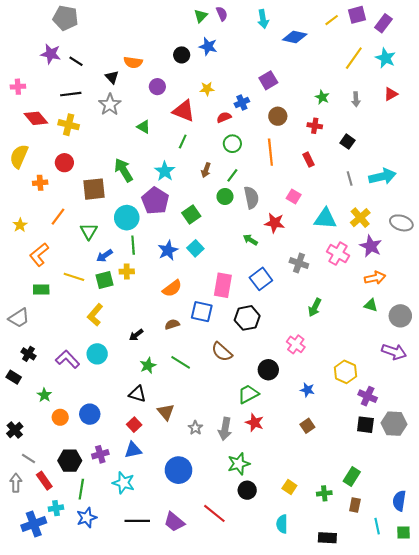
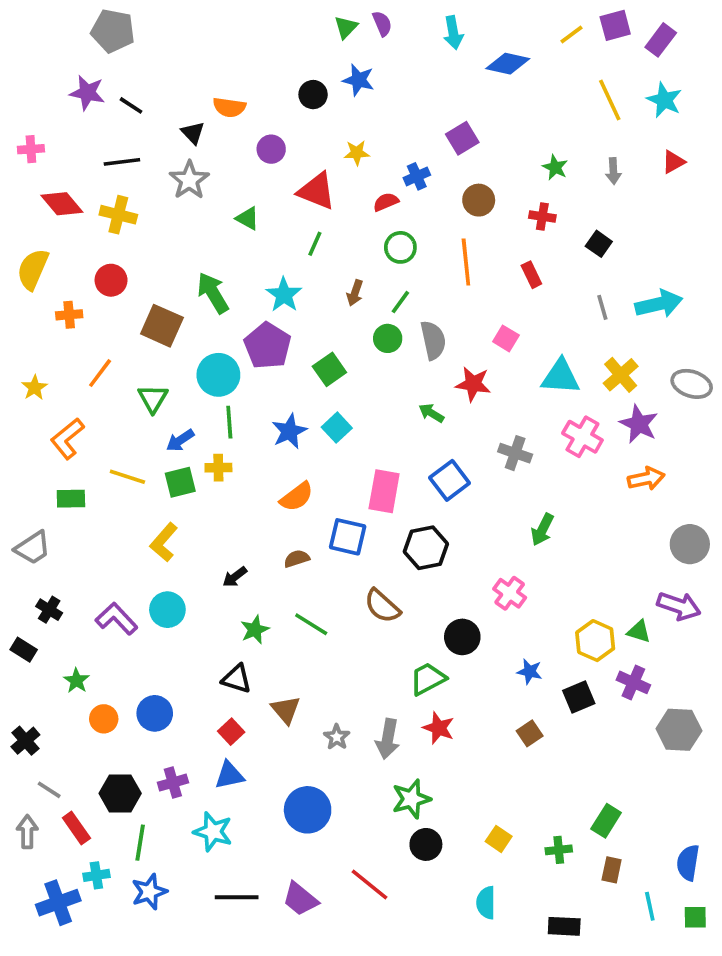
yellow line: (354, 58) -> (610, 100), turned -60
brown square: (94, 189) -> (162, 326), turned 30
green triangle: (371, 305) -> (639, 631), moved
black square: (365, 425) -> (579, 697), moved, turned -30

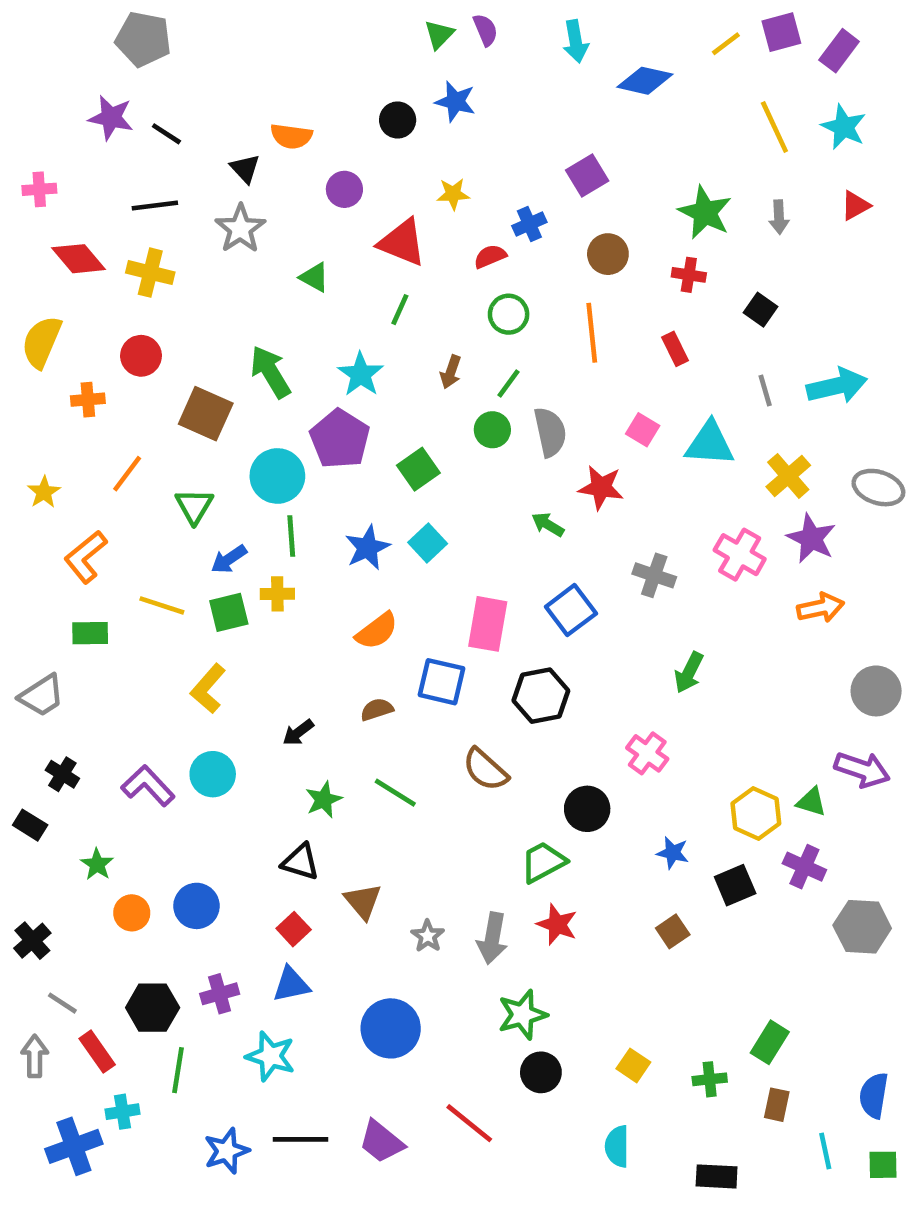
green star: (555, 167) -> (705, 212), size x1.6
cyan triangle: (561, 377) -> (710, 444), moved
blue star: (149, 892) -> (227, 1151), moved

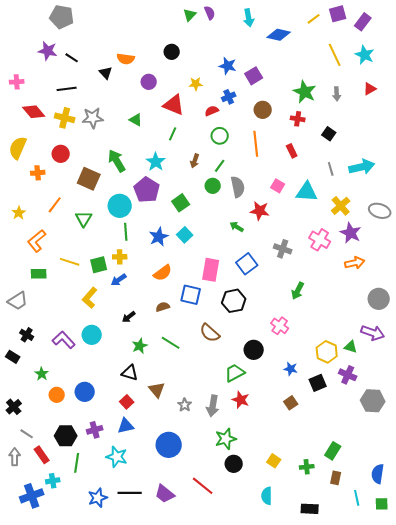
blue star: (455, 101) -> (228, 66), moved
gray star: (240, 229) -> (93, 118), moved, turned 30
blue arrow: (229, 559) -> (119, 280), moved

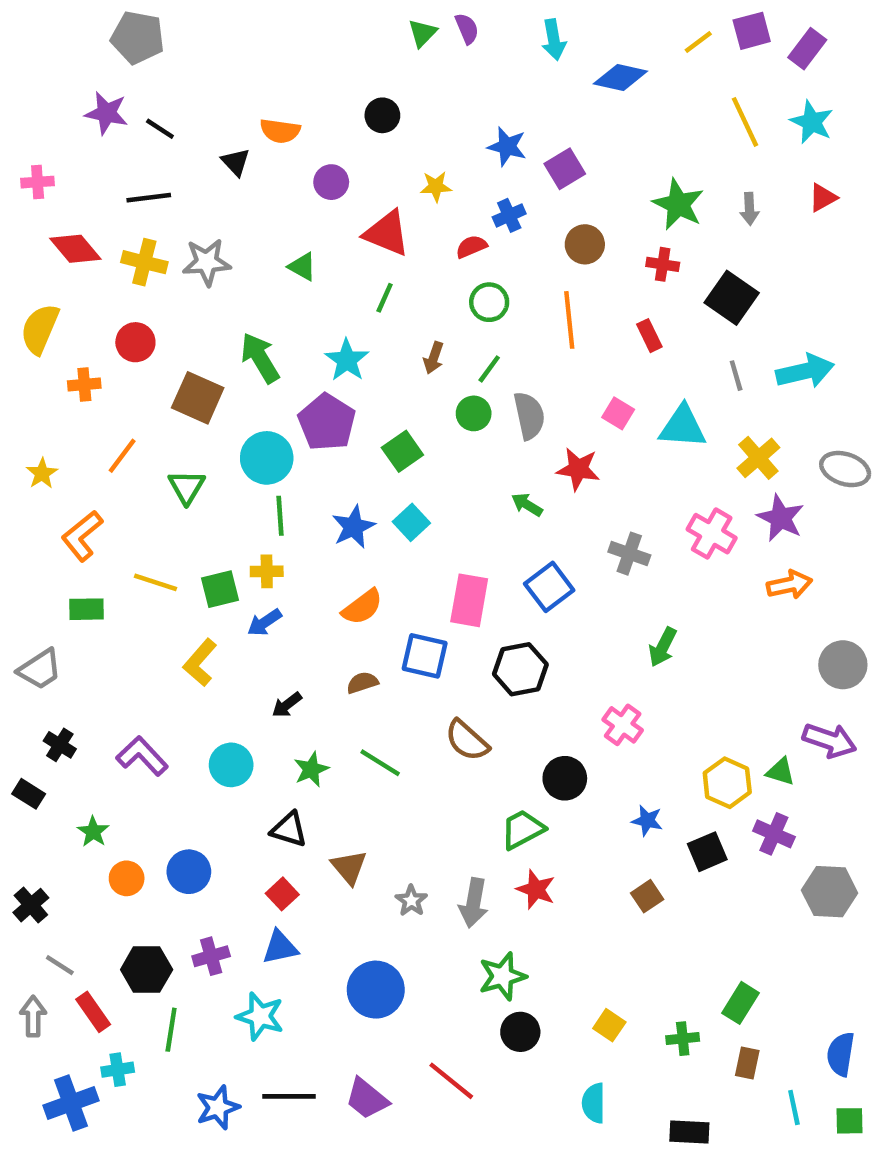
black square: (329, 134) -> (732, 298), size x1.6
cyan circle: (92, 335) -> (231, 765), moved

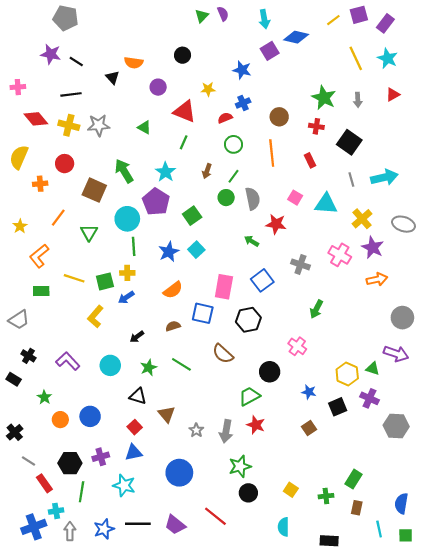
purple square: (565, 169) -> (270, 51), moved
gray arrow: (33, 1016) -> (70, 531), moved

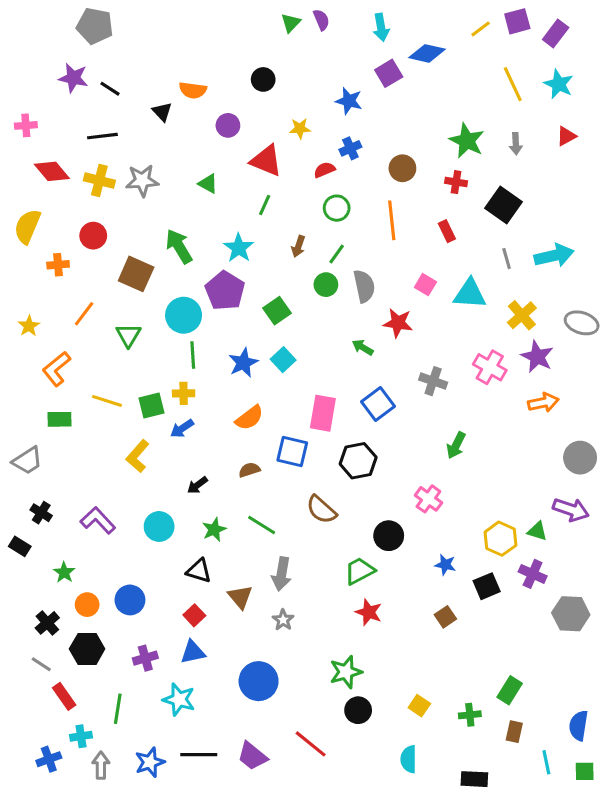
gray arrow: (226, 431) -> (282, 574), moved
black cross: (15, 432) -> (47, 623), moved
black hexagon: (70, 463) -> (87, 649), moved
blue cross: (34, 527) -> (49, 759), size x0.7

